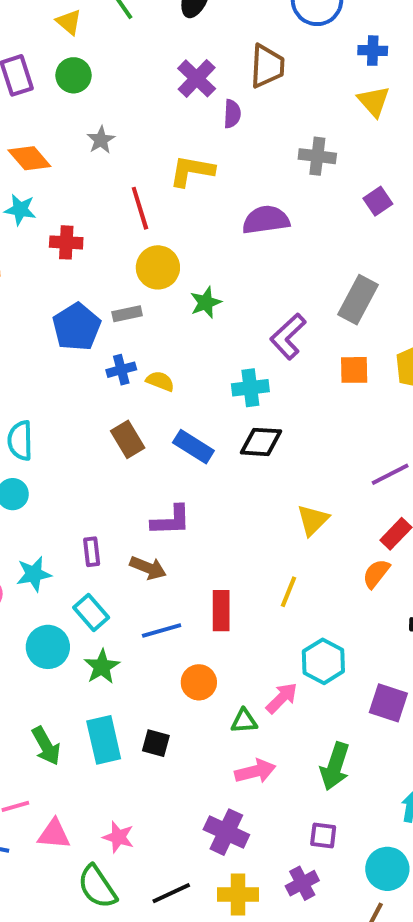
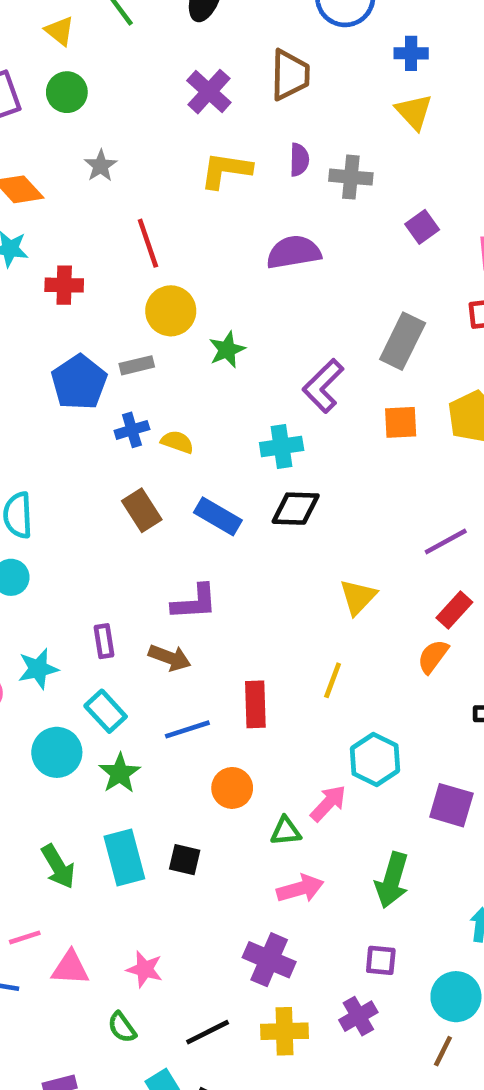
purple semicircle: (232, 114) -> (299, 160), moved
yellow L-shape: (192, 171) -> (226, 170), moved
green semicircle: (97, 887) -> (122, 1027), size x0.6

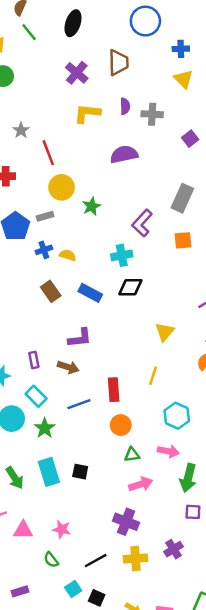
gray star: (101, 166) -> (21, 130), moved
orange circle: (232, 788) -> (121, 425), moved
pink arrow: (328, 803) -> (168, 451), moved, turned 60
purple square: (381, 960) -> (193, 512), moved

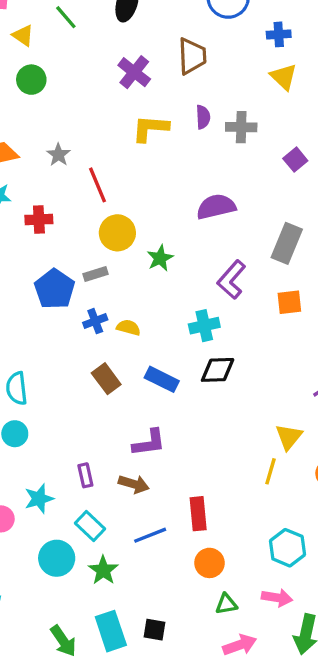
purple semicircle: (124, 154) -> (216, 207), moved
yellow triangle: (165, 332) -> (289, 437), moved
yellow line: (153, 376) -> (271, 471), moved

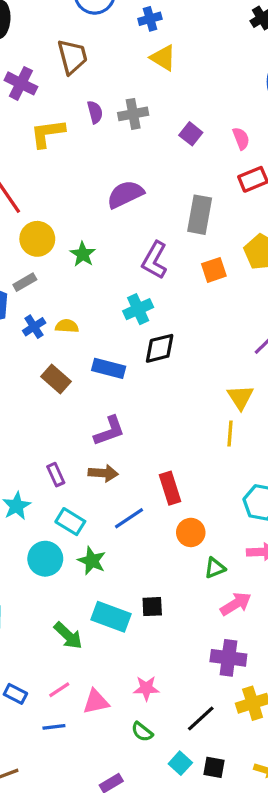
cyan rectangle: (111, 631) -> (111, 617), turned -39

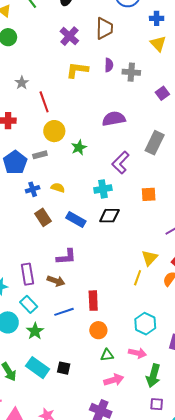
orange square: (214, 270) -> (149, 194), moved
blue cross: (34, 327) -> (33, 189), moved
purple rectangle: (56, 475) -> (27, 274), size x1.5

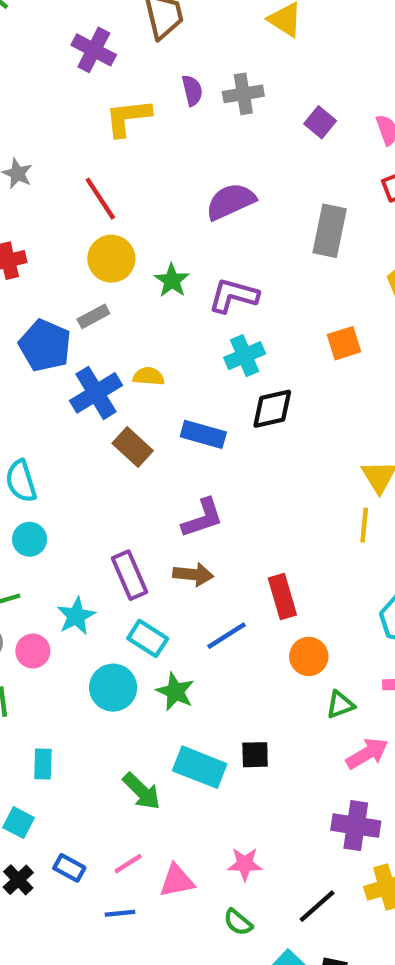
red line: (44, 102) -> (100, 199), moved
purple L-shape: (121, 163) -> (233, 296), moved, turned 75
blue cross: (33, 189) -> (96, 393), size x1.6

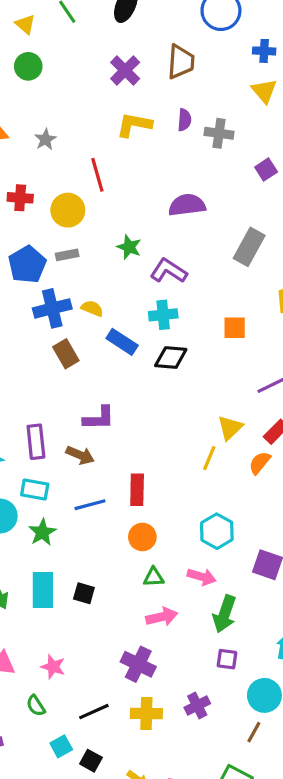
yellow circle: (111, 259) -> (68, 210), moved
green star: (172, 281) -> (129, 247), turned -30
blue rectangle: (203, 434) -> (122, 342), moved
cyan rectangle: (148, 638) -> (35, 490), turned -40
cyan rectangle: (200, 767) -> (43, 590), turned 51

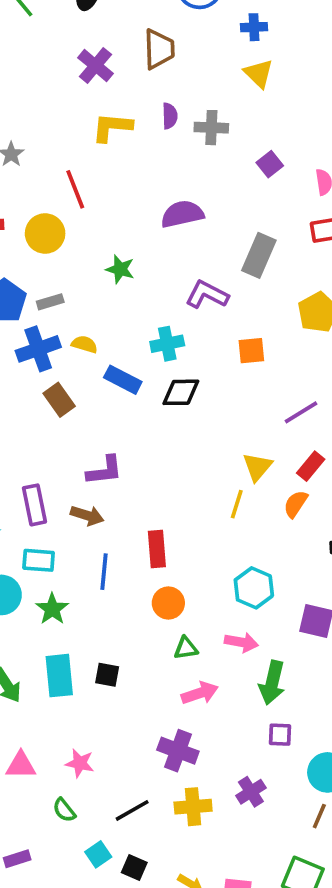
gray rectangle: (67, 255) -> (50, 302), moved
purple L-shape: (169, 271) -> (207, 295), moved
blue line: (90, 505) -> (104, 572), turned -64

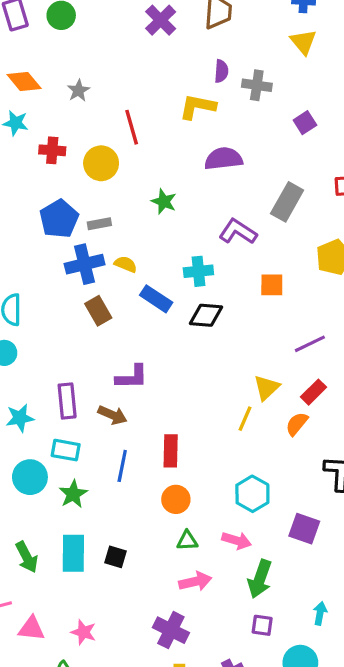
yellow L-shape: (112, 127) -> (197, 107), moved

